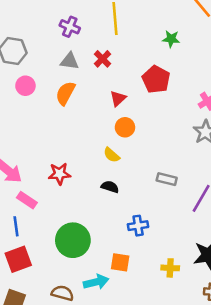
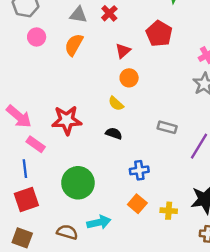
red star: (59, 174) -> (67, 120), size x1.4
orange square: (120, 262) -> (137, 204), moved, turned 30

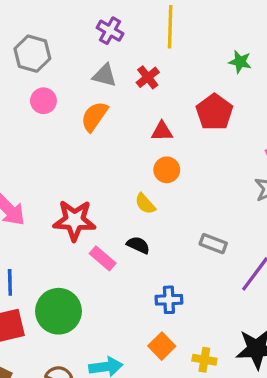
red triangle: (123, 51) -> (162, 131), turned 35
pink rectangle: (36, 144) -> (103, 258), moved
green circle: (78, 183) -> (59, 311), moved

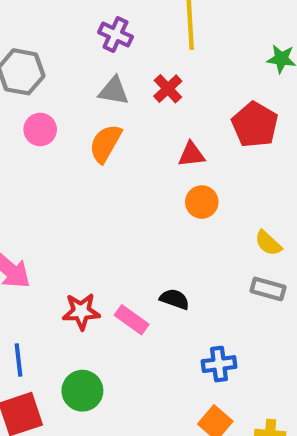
yellow semicircle: (145, 204) -> (268, 243), moved
red star: (74, 220) -> (81, 311), moved, size x0.7
green circle: (59, 311) -> (82, 391), size x0.7

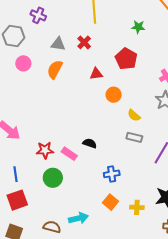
purple cross: (115, 35) -> (38, 15), moved
orange circle: (202, 202) -> (114, 95), moved
green circle: (82, 391) -> (53, 178), moved

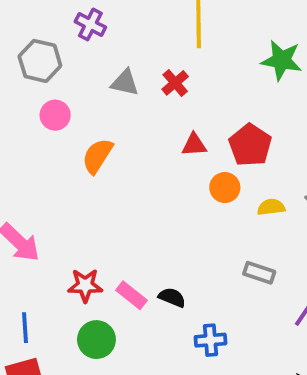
green star: (138, 27) -> (282, 60), size x1.5
red pentagon: (126, 59) -> (250, 145), moved
orange semicircle: (55, 69) -> (97, 156), moved
yellow semicircle: (134, 115) -> (271, 207), moved, turned 128
black semicircle: (90, 143) -> (172, 297), moved

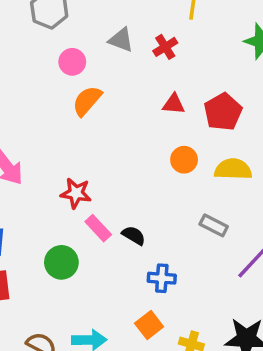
pink circle: (55, 115) -> (72, 62), moved
orange circle: (225, 188) -> (184, 160), moved
yellow semicircle: (271, 207) -> (233, 169), size x1.5
red star: (85, 285) -> (76, 193), moved

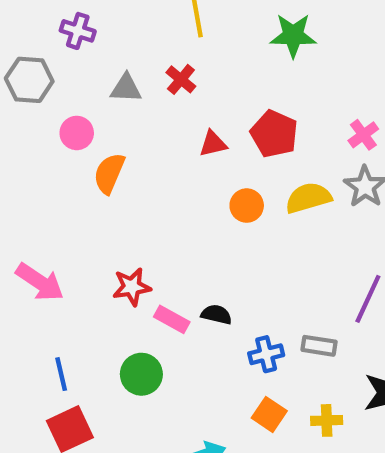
gray rectangle: (214, 225) -> (319, 346), moved

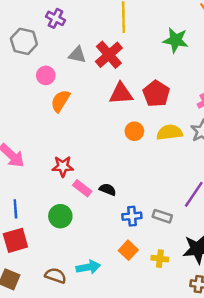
red cross: (181, 79) -> (109, 55), size x1.6
red triangle: (213, 144) -> (121, 94), size x1.5

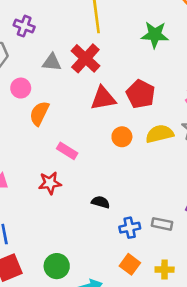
pink rectangle: (82, 188) -> (67, 151), moved
green circle: (60, 216) -> (57, 266), moved

